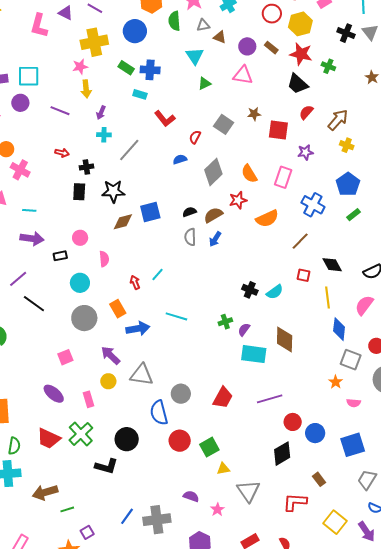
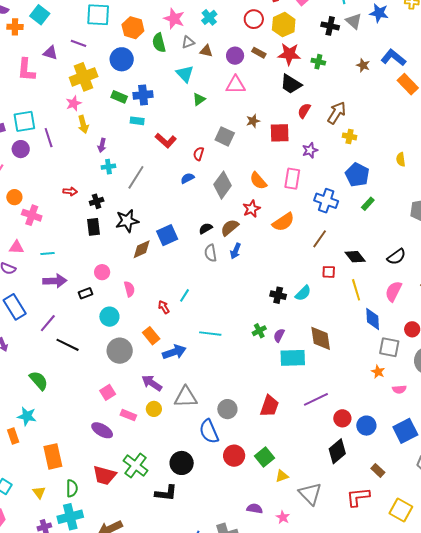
purple line: (60, 111) -> (49, 138), moved, turned 60
pink rectangle: (88, 399) -> (128, 415), moved, turned -42

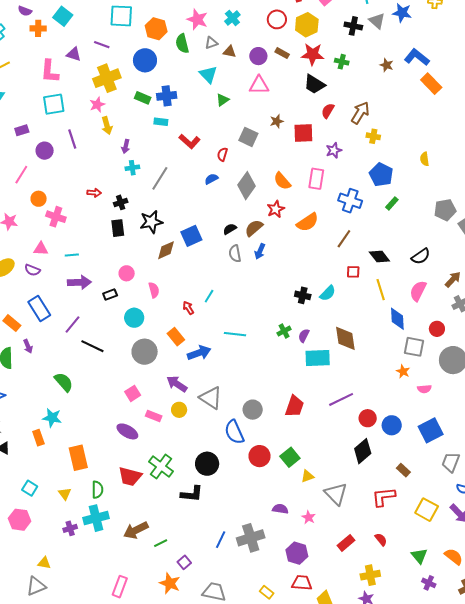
cyan square: (24, 121) -> (54, 104), moved
gray triangle: (186, 397) -> (211, 398), turned 35

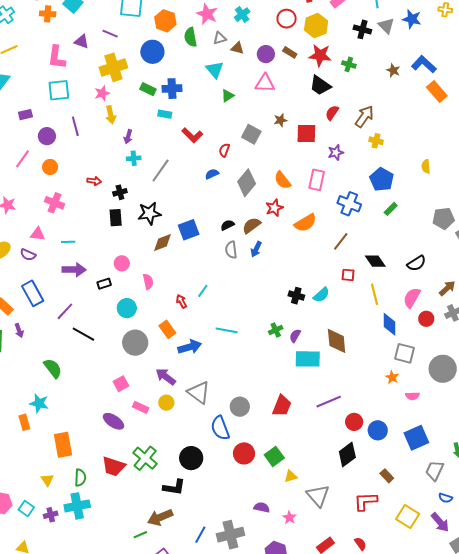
orange circle: (39, 199) -> (50, 167), moved
red circle: (437, 329) -> (426, 319), moved
cyan square: (30, 488) -> (26, 508), moved
brown arrow: (136, 530) -> (160, 517), moved

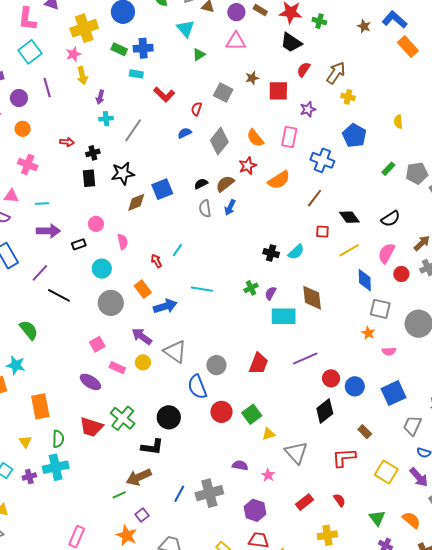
cyan square: (59, 90) -> (30, 52), turned -30
green rectangle: (391, 209) -> (388, 169), moved
yellow line: (374, 294) -> (349, 250), turned 75

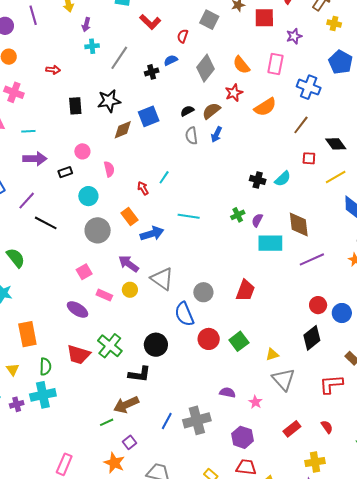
black cross: (93, 153) -> (152, 72), moved
purple line: (305, 358) -> (312, 259), moved
yellow triangle: (269, 434) -> (272, 354), moved

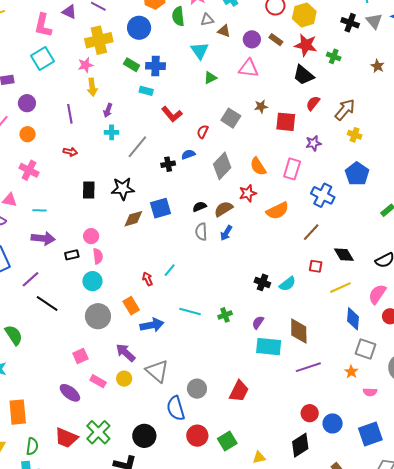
purple line: (33, 15) -> (70, 114), moved
pink semicircle: (109, 169) -> (98, 256), moved
green cross: (238, 215) -> (225, 315), moved

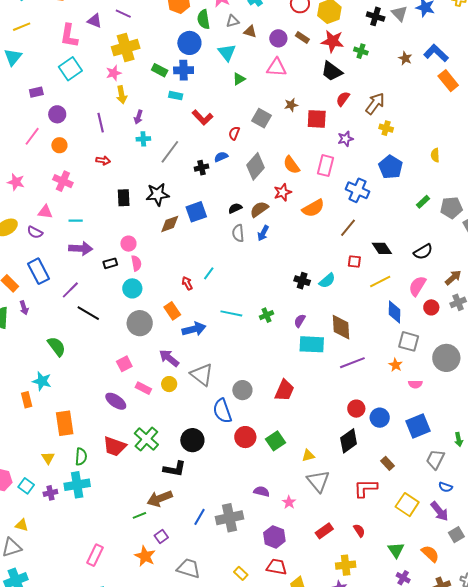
blue circle: (139, 28) -> (189, 43), moved

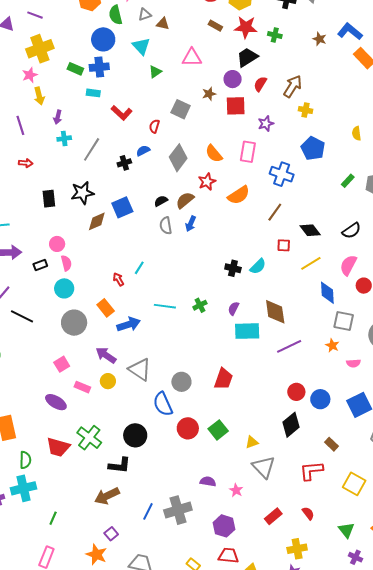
purple circle: (278, 38) -> (233, 79), moved
black trapezoid: (332, 71) -> (247, 57), turned 115
green line: (139, 515) -> (53, 518), moved, turned -40

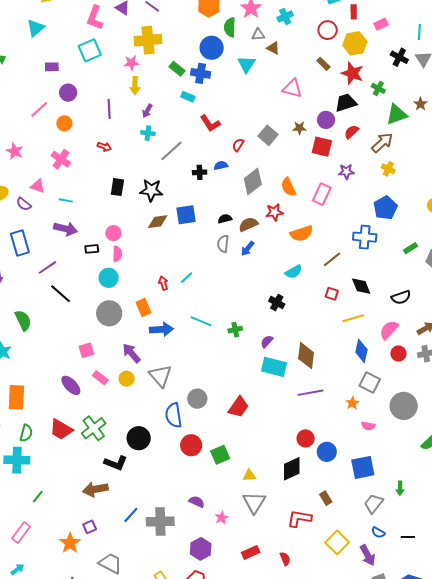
green triangle: (155, 72) -> (397, 115), moved, size x1.6
blue cross: (282, 174) -> (365, 237), moved, turned -30
cyan semicircle: (258, 266) -> (294, 272), moved

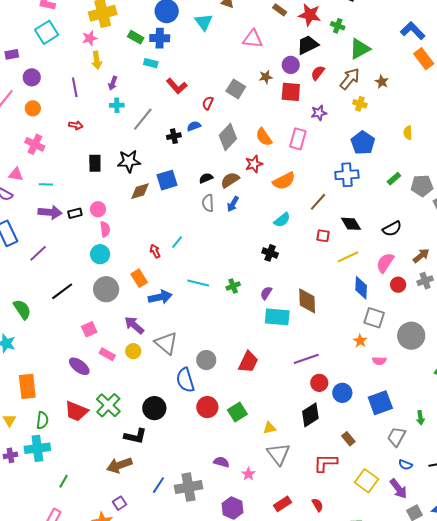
brown star: (420, 104) -> (382, 82), moved
black rectangle: (92, 249) -> (75, 213), moved
black line: (61, 294) -> (62, 291), moved, turned -70
purple line: (311, 393) -> (306, 359), moved

